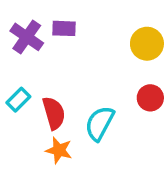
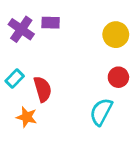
cyan semicircle: (100, 123) -> (101, 112), moved
orange star: (59, 150) -> (27, 117), moved

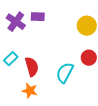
cyan semicircle: (101, 112) -> (65, 73), moved
orange star: (27, 117) -> (30, 91), moved

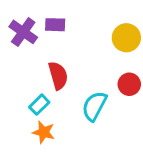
cyan rectangle: (11, 59) -> (39, 105), moved
red semicircle: (32, 67) -> (58, 76), moved

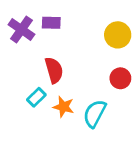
cyan semicircle: (94, 106) -> (95, 114), moved
orange star: (44, 132) -> (63, 107), moved

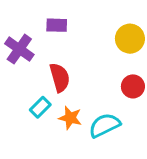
purple cross: (21, 30) -> (19, 49), moved
cyan semicircle: (95, 114) -> (105, 125), turned 36

